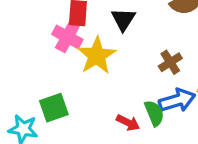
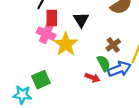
green semicircle: (154, 113) -> (104, 63), moved
red arrow: (128, 123) -> (92, 78), moved

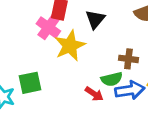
brown cross: (113, 45) -> (128, 59), turned 32
green semicircle: (104, 63) -> (112, 79), turned 91

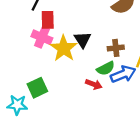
black triangle: (95, 19) -> (83, 40), moved

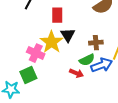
red rectangle: (48, 20) -> (57, 15), moved
pink cross: (42, 37) -> (36, 53), moved

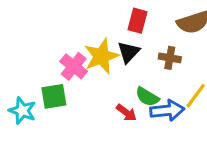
red rectangle: (57, 15) -> (138, 21), moved
brown cross: (96, 43) -> (170, 58), moved
green semicircle: (87, 60) -> (147, 97), turned 42

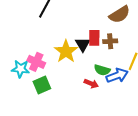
red rectangle: (138, 21) -> (94, 38), moved
pink cross: (74, 66) -> (36, 62), moved
cyan star: (22, 111) -> (20, 69), moved

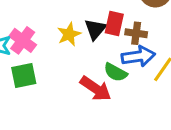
yellow star: (66, 51) -> (69, 34), size x0.7
blue arrow: (117, 76) -> (138, 56), moved
red arrow: (91, 84) -> (96, 89), size x1.5

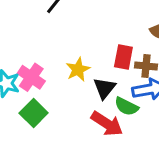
black triangle: (95, 29) -> (105, 88), moved
green square: (24, 76) -> (34, 113), turned -32

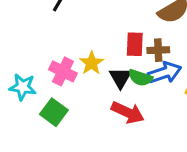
pink cross: (31, 77) -> (63, 71), moved
green semicircle: (126, 106) -> (140, 78), moved

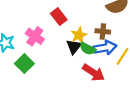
red rectangle: (135, 44) -> (59, 17), moved, turned -49
yellow star: (92, 63) -> (79, 35), moved
red arrow: (128, 113) -> (94, 73), moved

